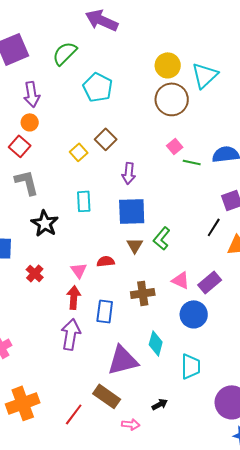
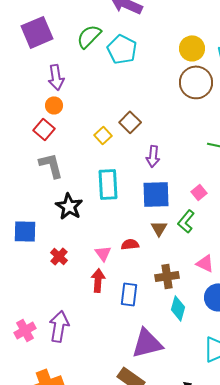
cyan pentagon: (98, 87) -> (122, 49), moved
pink square: (175, 146) -> (199, 192), moved
cyan rectangle: (84, 201) -> (108, 184), size x1.4
purple arrow: (71, 334) -> (59, 326), moved
cyan diamond: (156, 343) -> (178, 308), moved

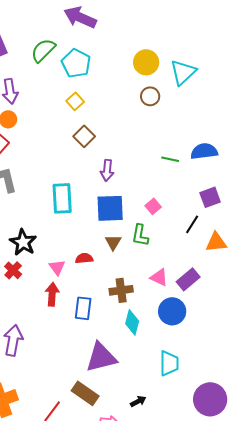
brown circle: (196, 82) -> (150, 96), size x0.6
yellow square: (103, 135) -> (75, 101), moved
black star: (69, 206) -> (23, 242), moved
green L-shape: (186, 221) -> (140, 235), turned -30

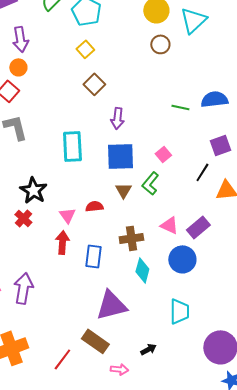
green L-shape: (140, 235) -> (150, 183), turned 30

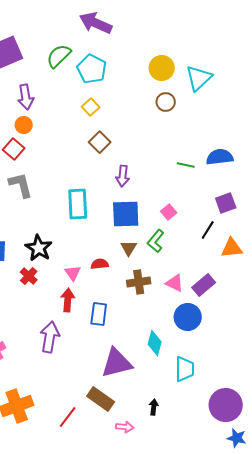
brown cross: (131, 238) -> (139, 282), moved
cyan diamond: (142, 270) -> (155, 343), moved
purple arrow: (23, 288) -> (50, 337), moved
black arrow: (148, 349) -> (154, 407), turned -56

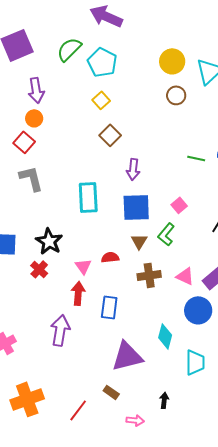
brown rectangle: (101, 399) -> (111, 392), size x0.6

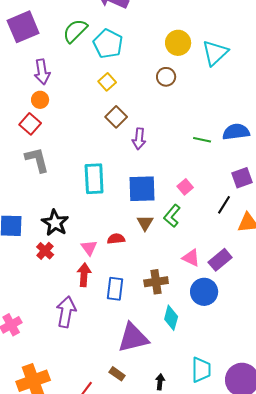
brown circle: (176, 95) -> (166, 77), moved
purple arrow: (133, 169) -> (139, 139), moved
brown cross: (149, 275) -> (156, 282), moved
cyan trapezoid: (195, 362) -> (201, 370), moved
black arrow: (164, 400) -> (160, 382), moved

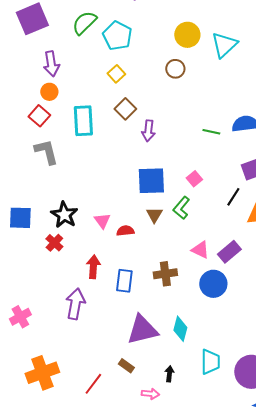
cyan rectangle: (94, 179) -> (83, 121), moved
pink triangle: (89, 248) -> (102, 221), moved
cyan diamond: (171, 318) -> (180, 329), moved

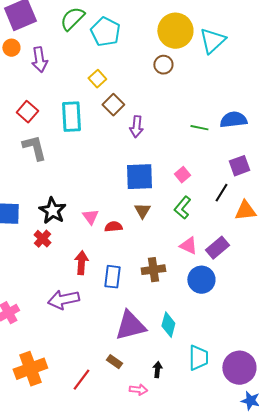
yellow circle: (187, 35) -> (175, 31), size x1.4
yellow square: (116, 74) -> (97, 79), moved
orange circle: (49, 92) -> (11, 48), moved
green L-shape: (181, 208) -> (182, 208), moved
purple arrow: (75, 304) -> (63, 300), turned -112

